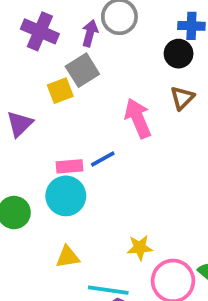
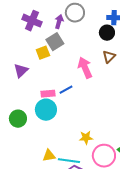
yellow triangle: (68, 257) -> (49, 156), moved

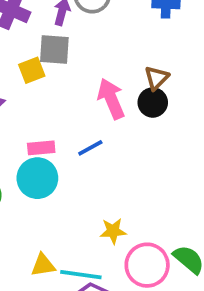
black circle: (107, 33) -> (153, 102), moved
gray square: (55, 42) -> (54, 50), turned 36
blue line: (66, 90) -> (90, 148), moved

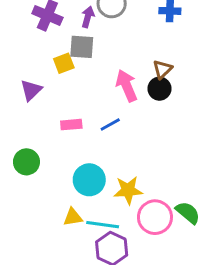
cyan circle: (37, 178) -> (89, 180), moved
yellow star: (113, 231) -> (128, 190), size x1.4

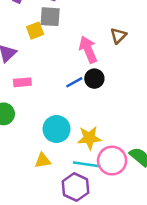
black circle: (159, 89) -> (94, 79), moved
pink rectangle: (71, 125) -> (22, 82), moved
cyan line: (103, 225) -> (87, 164), moved

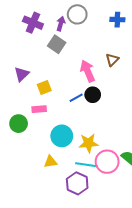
gray square: (50, 17) -> (57, 44), turned 30
yellow square: (35, 31) -> (44, 88), moved
pink rectangle: (22, 82) -> (39, 109), moved

